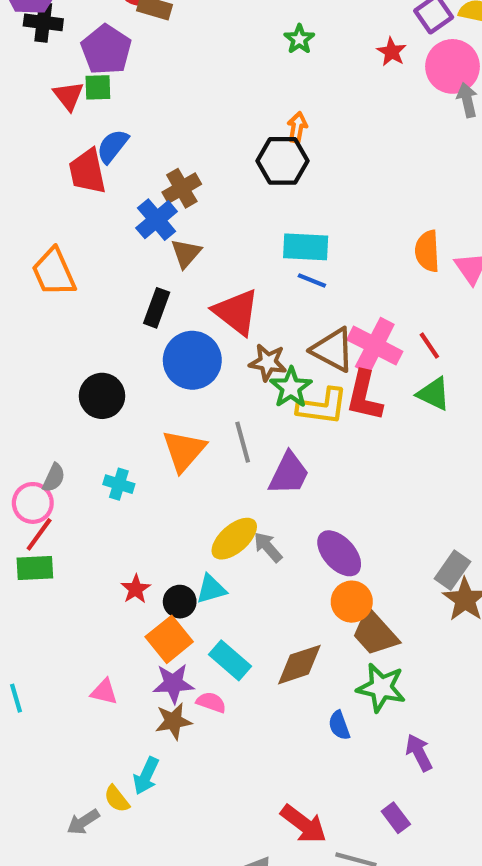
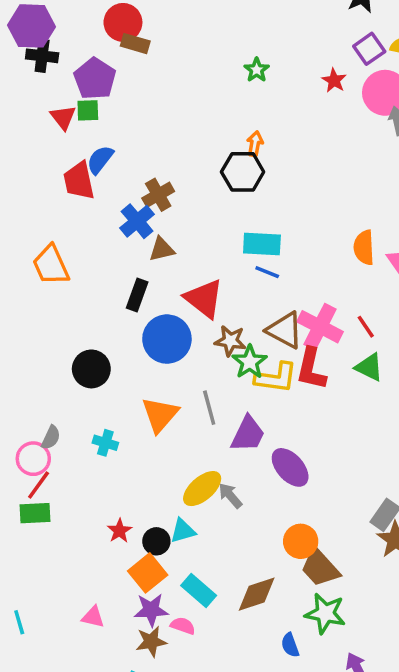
brown triangle: (186, 253) -> (162, 249), turned 36
purple ellipse: (339, 553) -> (290, 467), moved

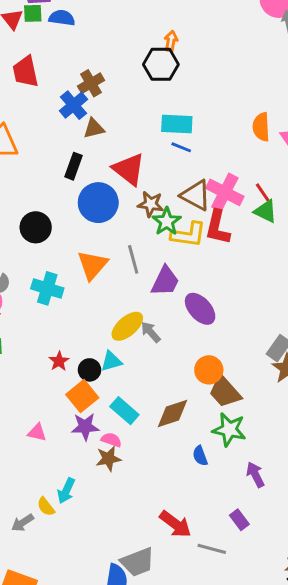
blue semicircle: (100, 160) -> (62, 18), moved, turned 60
green triangle: (369, 367) -> (266, 211), moved
cyan cross: (105, 443) -> (47, 288), size x1.5
brown star: (151, 642) -> (108, 459), moved

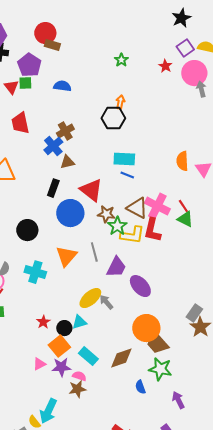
blue semicircle: (62, 18) -> (62, 86), moved
orange circle: (209, 370) -> (146, 328), size x1.4
pink triangle: (37, 432) -> (39, 364), moved, turned -40
cyan arrow: (66, 491) -> (48, 411), size x1.4

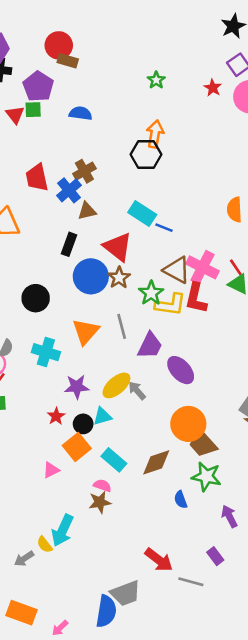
orange arrow: (120, 102) -> (155, 134), size x1.5
red trapezoid: (20, 123) -> (37, 178), moved
cyan rectangle: (124, 159) -> (142, 213), moved, turned 30
brown star: (106, 214) -> (119, 278), moved, turned 30
purple star: (61, 367) -> (77, 387), moved

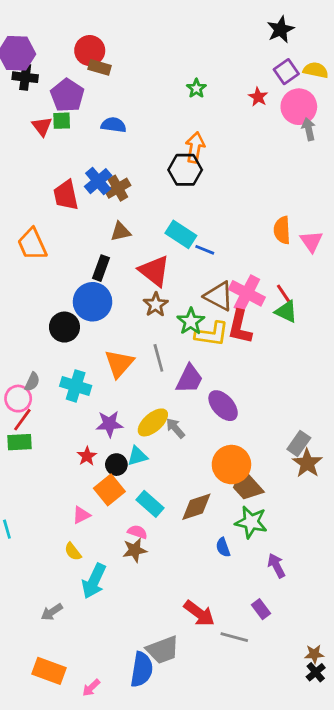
blue cross: (69, 190) -> (98, 181), moved
blue circle: (91, 276) -> (93, 302), moved
yellow semicircle: (45, 545) -> (73, 552), moved

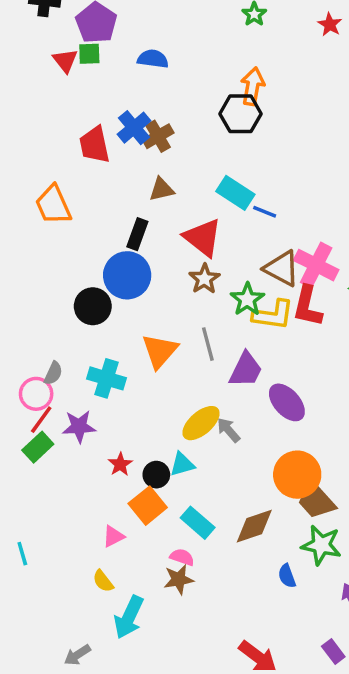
purple star: (109, 424) -> (79, 427), moved
green rectangle: (20, 442) -> (38, 447), turned -40

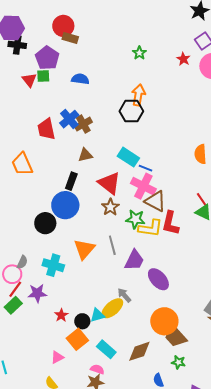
pink cross: (316, 265) -> (143, 186), moved
green star: (247, 299) -> (135, 219), turned -30
yellow ellipse: (201, 423) -> (112, 308), moved
green star: (321, 545) -> (178, 362), size x0.6

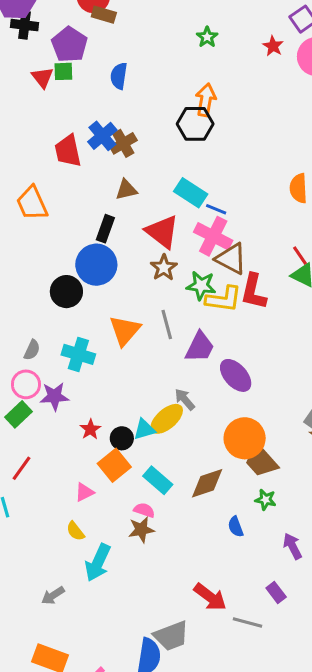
blue semicircle: (80, 79) -> (119, 76), turned -90
pink circle: (12, 274) -> (26, 384), moved
red line: (15, 289) -> (21, 468), moved

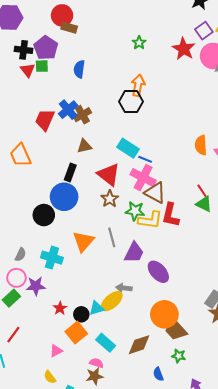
black cross: (24, 25) -> (24, 50), moved
red star: (273, 46) -> (184, 49), size x1.6
red trapezoid: (68, 151) -> (45, 120), turned 35
gray arrow: (185, 399) -> (124, 288), turned -42

